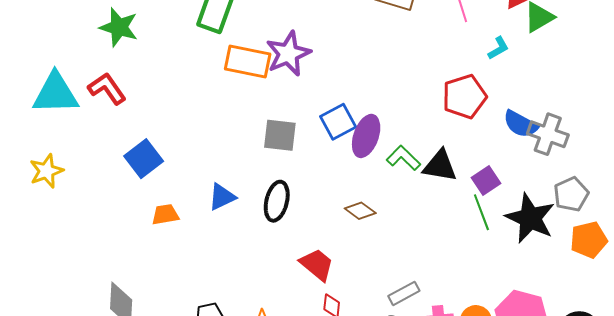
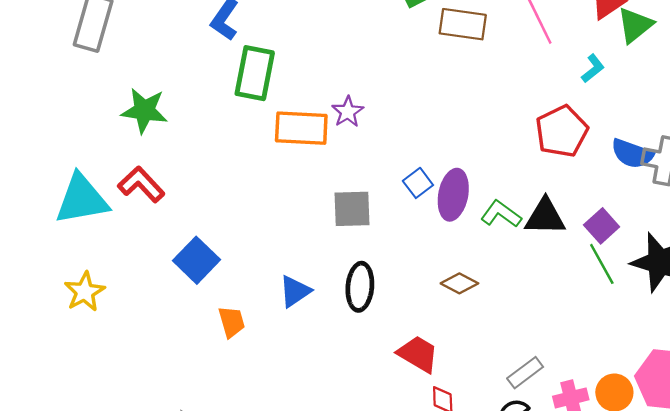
purple star: (288, 54) -> (348, 112), size x0.6
blue square: (338, 122) -> (418, 183), size x0.7
orange trapezoid: (165, 214) -> (232, 322), turned 92

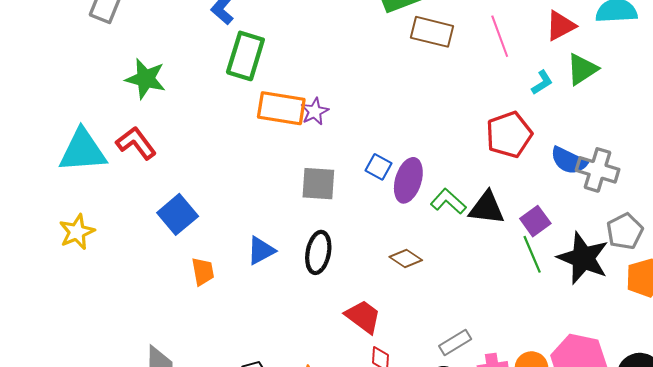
green triangle: (635, 25) -> (582, 69), moved
purple star: (348, 112) -> (315, 111), moved
blue square: (418, 183) -> (379, 167), turned -30

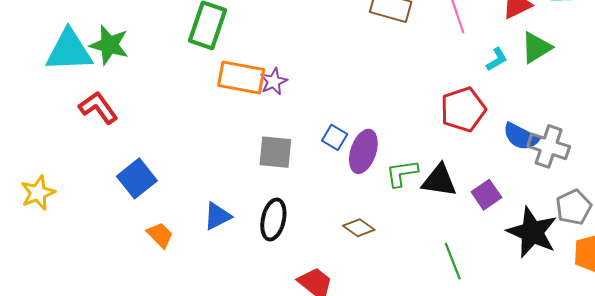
cyan triangle: (83, 151) -> (69, 51), moved
green L-shape: (448, 201) -> (402, 173), turned -52
green line: (532, 254) -> (453, 261), moved
orange trapezoid: (203, 272) -> (160, 235), turned -36

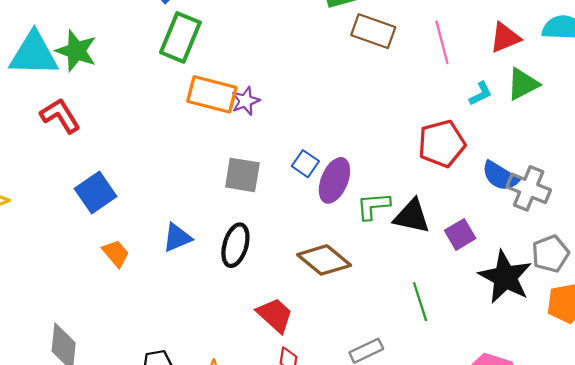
brown diamond: (359, 228) -> (324, 260), size x1.6

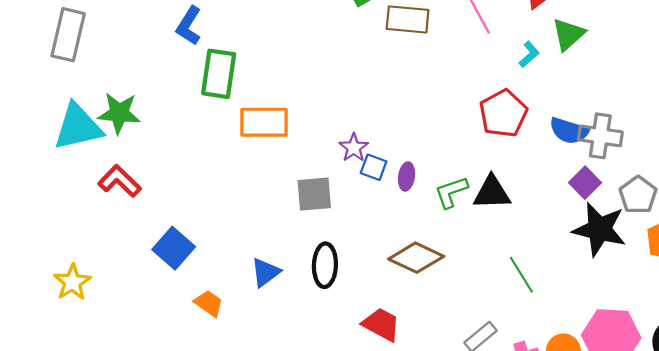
purple star: (246, 101) -> (354, 148), moved
purple ellipse: (334, 180) -> (407, 176), size x0.6
purple square: (460, 234) -> (585, 183), moved

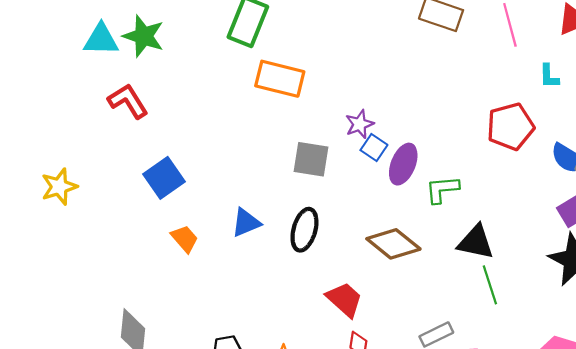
cyan L-shape: (529, 54) -> (549, 76), turned 116
cyan triangle: (78, 127) -> (101, 40), size x0.7
purple ellipse: (407, 176) -> (403, 164), size x1.5
black triangle: (492, 193) -> (476, 242), moved

